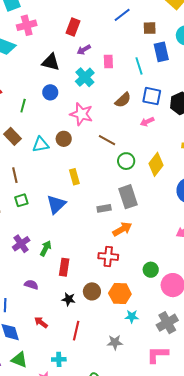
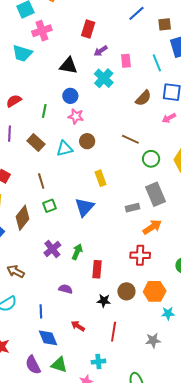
pink star: (81, 114) -> (76, 116), moved, size x0.7

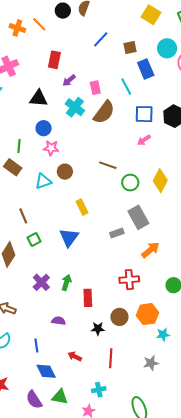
brown semicircle: (143, 98) -> (104, 112), moved, size x1.4
brown rectangle: (36, 143) -> (13, 167), moved
orange arrow: (152, 227) -> (150, 250), moved

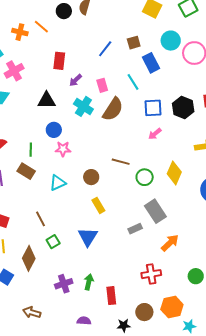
blue line: (101, 39) -> (105, 49), moved
brown circle: (65, 172) -> (91, 177), moved
purple cross: (41, 282) -> (64, 284), turned 30

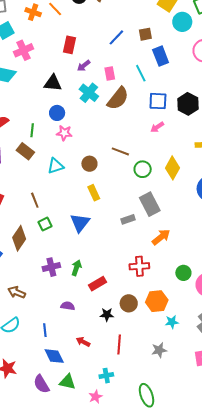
cyan circle: (171, 41) -> (182, 22), moved
red rectangle: (111, 296) -> (98, 284), turned 60

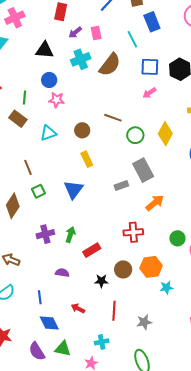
pink rectangle: (110, 74) -> (96, 33), moved
cyan cross: (89, 93) -> (81, 59), turned 30
gray star: (159, 350) -> (144, 322), moved

